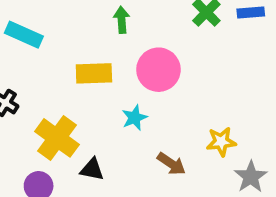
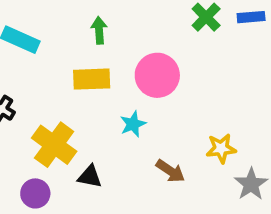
green arrow: (122, 20) -> (99, 30), moved

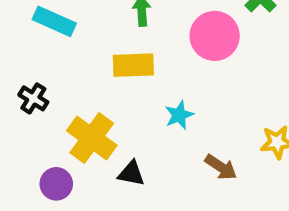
pink circle: (157, 75) -> (215, 36), moved
purple circle: (35, 193) -> (56, 184), moved

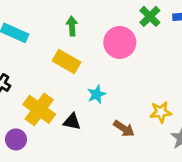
yellow rectangle: (133, 65) -> (67, 62), turned 32
black triangle: (131, 173) -> (72, 122), moved

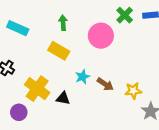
brown arrow: (124, 128) -> (105, 84), moved

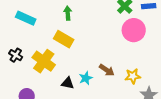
pink circle: (101, 36) -> (134, 30), moved
cyan star: (83, 77) -> (86, 78), moved
yellow cross: (37, 89) -> (44, 61), moved

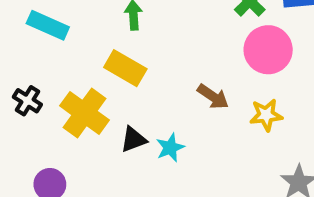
brown arrow: (107, 70) -> (213, 97), moved
yellow star: (133, 76) -> (266, 115), moved
black triangle: (68, 83) -> (133, 139), moved, turned -32

